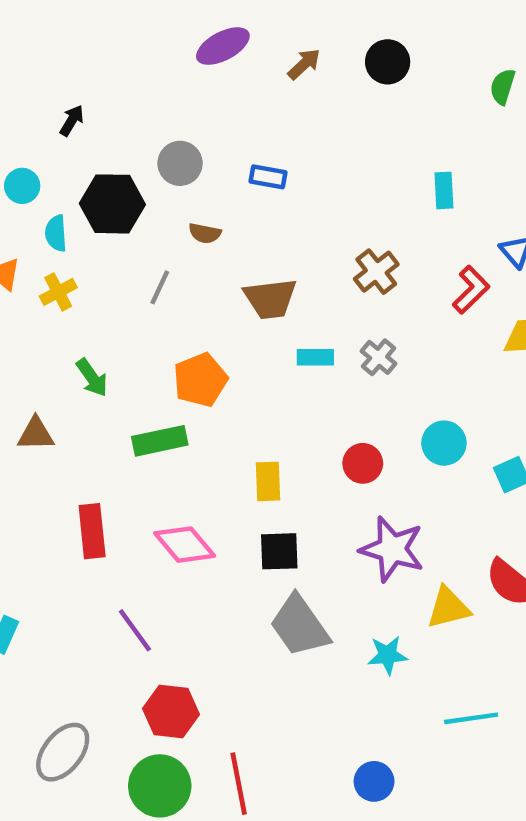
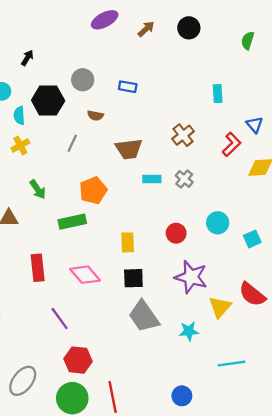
yellow triangle: (448, 608) -> (220, 307), turned -35

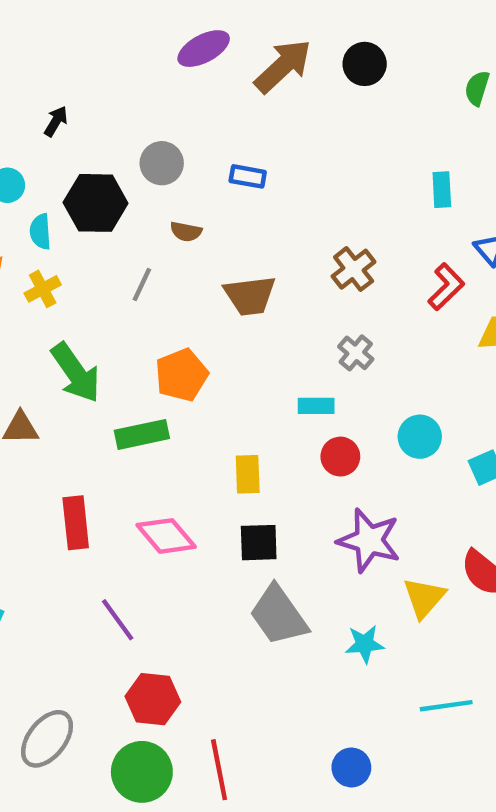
brown arrow: (146, 29) -> (283, 66), size x1.8
cyan rectangle: (218, 94) -> (442, 190), moved
cyan rectangle: (152, 179) -> (316, 406), moved
green arrow: (38, 189) -> (76, 373), size x1.6

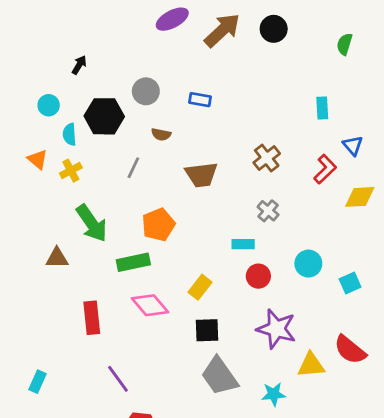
yellow rectangle: (248, 474) -> (200, 287), turned 40
pink diamond: (166, 536) -> (150, 305), moved
yellow triangle: (424, 598) -> (311, 365), turned 44

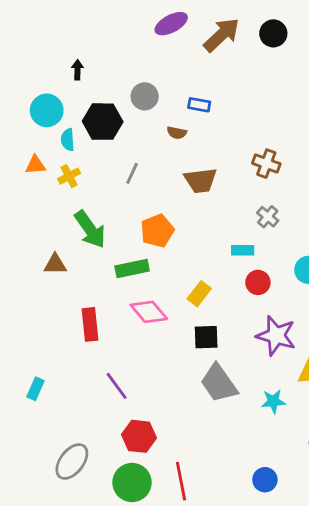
black arrow: (79, 65) -> (77, 70), turned -30
cyan circle: (49, 105) -> (47, 110), size x1.5
brown semicircle: (161, 134) -> (177, 133), moved
brown cross: (267, 158) -> (266, 164), turned -32
orange triangle: (38, 159) -> (35, 165), turned -45

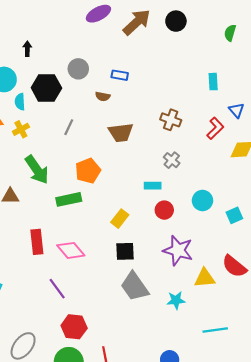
pink diamond: (149, 312) -> (71, 250), moved

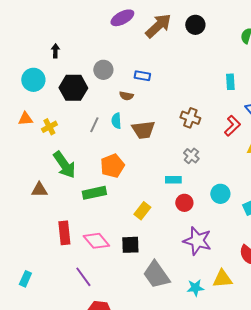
cyan semicircle: (20, 102) -> (116, 121), moved
black square: (125, 251) -> (130, 245), moved
yellow triangle: (205, 278) -> (222, 279), moved

